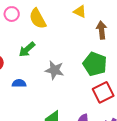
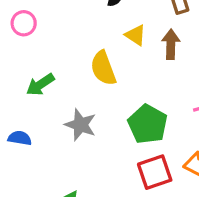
yellow semicircle: (38, 19) -> (103, 68), moved
brown arrow: (102, 30) -> (171, 44), moved

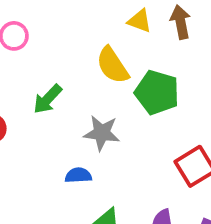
green pentagon: (148, 124) -> (157, 92), moved
blue semicircle: (20, 138) -> (78, 175), moved

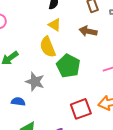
yellow triangle: (140, 21) -> (55, 25), moved
brown arrow: (181, 22) -> (88, 31), turned -78

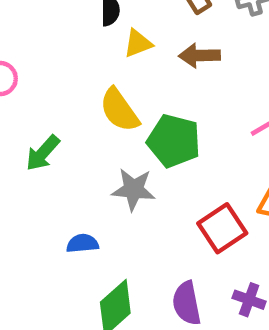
yellow triangle: (55, 25) -> (138, 43), moved, turned -40
gray star: (35, 82) -> (133, 189), moved

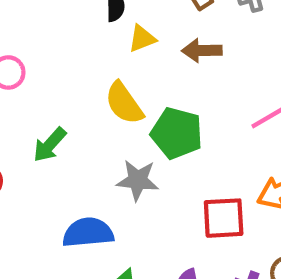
red square: (222, 228) -> (224, 218), turned 30
blue semicircle: (82, 243) -> (88, 233), size x1.6

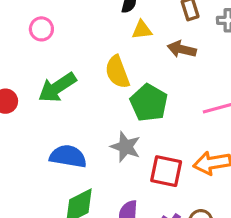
green arrow: (50, 145) -> (57, 87), size x1.4
gray star: (138, 180) -> (126, 147), moved

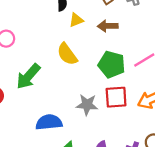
green pentagon: (149, 103) -> (112, 64), moved
red square: (166, 171) -> (116, 97), moved

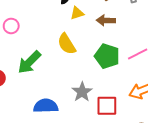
red square: (116, 97) -> (107, 106), moved
gray star: (87, 105) -> (82, 92), turned 30

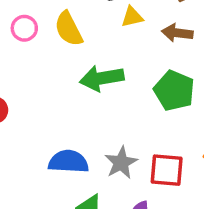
yellow semicircle: (67, 44) -> (69, 29), moved
green arrow: (29, 62) -> (102, 78), moved, turned 30
gray star: (82, 92) -> (121, 163), moved

